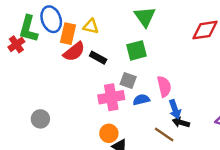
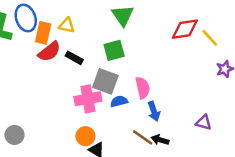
gray square: (128, 80) -> (105, 81), size x1.5
gray circle: (40, 119) -> (15, 135), moved
black arrow: (181, 123) -> (160, 140), moved

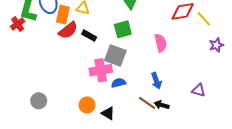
pink semicircle: (143, 88) -> (161, 43), moved
blue semicircle: (119, 101) -> (119, 83), moved
orange circle: (85, 136) -> (87, 105), moved

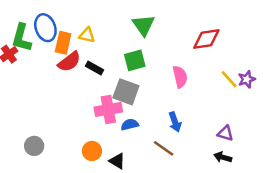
yellow line: (204, 19) -> (229, 79), moved
black arrow: (162, 105) -> (223, 157), moved

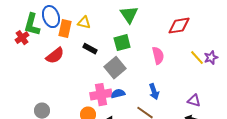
red semicircle: (69, 62) -> (55, 56), moved
gray square: (126, 92) -> (115, 68), turned 30
pink cross: (108, 109) -> (101, 95), moved

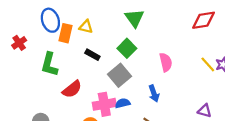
green L-shape: (32, 25) -> (49, 64), moved
red diamond: (179, 26) -> (203, 20), moved
green square: (122, 43) -> (127, 48), turned -30
red semicircle: (55, 56) -> (72, 89), moved
blue arrow: (154, 92) -> (154, 94), moved

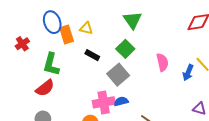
orange rectangle: (65, 33) -> (67, 34), turned -30
red semicircle: (72, 89) -> (45, 88), moved
blue arrow: (154, 94) -> (188, 73), moved, turned 42

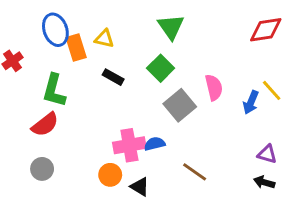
gray square: (118, 75) -> (180, 105), moved

